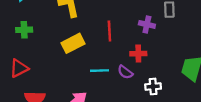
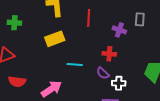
red line: (109, 31) -> (89, 18), moved
purple semicircle: (125, 72) -> (103, 73), moved

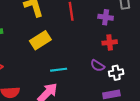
red cross: (109, 54) -> (110, 42), moved
cyan line: (75, 65) -> (59, 70), moved

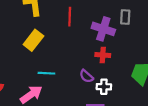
purple cross: (106, 17) -> (103, 29), size x1.5
yellow rectangle: (40, 40) -> (33, 40), turned -30

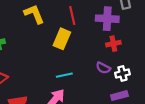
yellow rectangle: (33, 40) -> (62, 39), moved

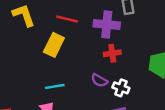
red line: (72, 16) -> (67, 19), turned -66
white cross: (122, 74) -> (121, 88), turned 32

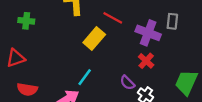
red cross: (112, 53) -> (146, 61), turned 35
cyan line: (55, 86) -> (85, 77), turned -60

